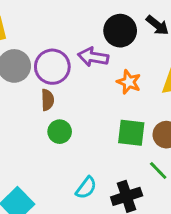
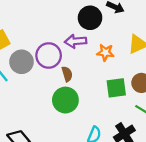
brown semicircle: (48, 100) -> (67, 74), moved
green circle: (60, 132) -> (65, 100), size x1.5

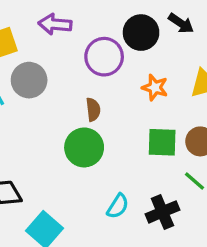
purple arrow: (76, 41) -> (55, 24), moved
purple circle: (49, 55) -> (104, 57), moved

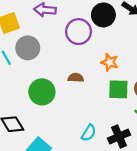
orange star: (155, 87) -> (110, 62), moved
brown semicircle: (93, 110) -> (76, 78), moved, turned -80
green circle: (84, 147) -> (42, 92), moved

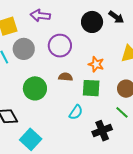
purple circle: (79, 32) -> (60, 46), moved
green square: (118, 89) -> (91, 88), moved
cyan semicircle: (89, 133) -> (76, 112), moved

